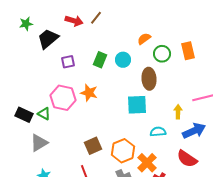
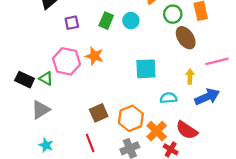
brown ellipse: (149, 79) -> (186, 38), moved, turned -30
red semicircle: (187, 159) -> (187, 130), moved

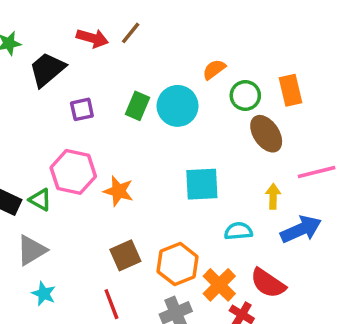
cyan circle: (131, 21) -> (178, 106), size x1.5
orange star: (94, 56) -> (118, 191), moved
cyan star: (46, 145) -> (44, 294), moved

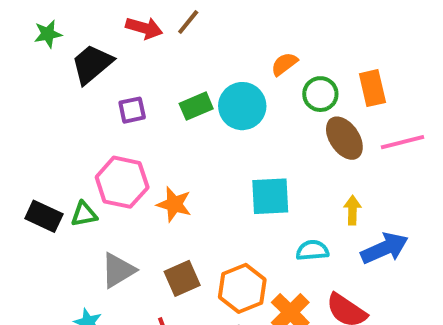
green rectangle: (138, 106) -> (196, 106), turned 44
pink line: (317, 172) -> (403, 142), moved
green triangle: (40, 200) -> (84, 214), turned -40
gray triangle: (32, 250) -> (118, 270), moved

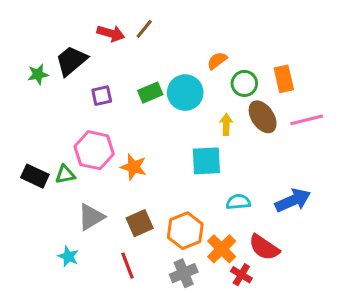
green star: (48, 34) -> (38, 74), moved
yellow arrow: (352, 210) -> (226, 124), moved

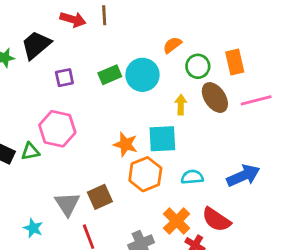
brown line: (144, 29) -> (104, 15), turned -42
orange star: (134, 167) -> (125, 144), moved
gray triangle: (91, 217) -> (67, 204), moved, turned -32
orange hexagon: (185, 231) -> (145, 174), moved

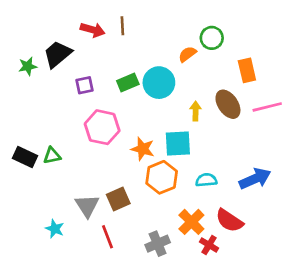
green circle: (198, 66) -> (212, 38), moved
pink hexagon: (57, 129) -> (102, 127), moved

